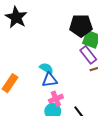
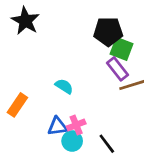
blue triangle: (50, 80) -> (57, 126), moved

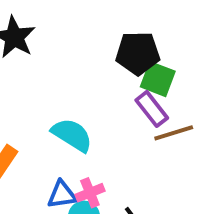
cyan semicircle: (64, 86) -> (72, 135), size x1.5

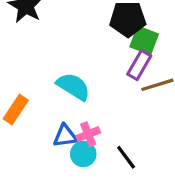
purple rectangle: (152, 109) -> (139, 65), turned 68

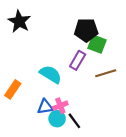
purple rectangle: (139, 65) -> (78, 60), moved
black line: (126, 157) -> (74, 121), moved

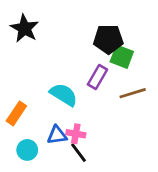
pink cross: (60, 106) -> (76, 134), turned 32
cyan circle: (57, 119) -> (27, 150), moved
black line: (74, 121) -> (79, 153), moved

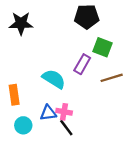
black star: (25, 28) -> (21, 23), turned -30
black pentagon: (108, 39) -> (87, 17), moved
orange rectangle: (16, 113) -> (14, 95), turned -42

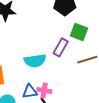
cyan semicircle: (54, 79) -> (35, 61), turned 140

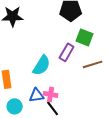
cyan semicircle: (35, 61) -> (42, 65), turned -50

